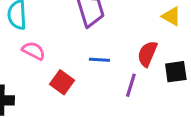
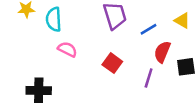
blue line: (99, 60) -> (149, 29), moved, turned -35
red square: (62, 82) -> (112, 63), moved

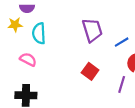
pink semicircle: (67, 49) -> (28, 59), moved

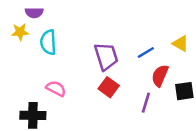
purple trapezoid: (92, 30) -> (106, 56), moved
pink semicircle: (28, 59) -> (56, 88), moved

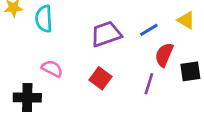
purple trapezoid: (106, 56) -> (106, 34), turned -92
red square: (109, 87) -> (101, 78), moved

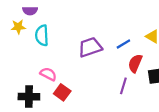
red square: (101, 78) -> (62, 92), moved

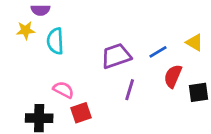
purple line: (123, 86) -> (130, 90), moved
red square: (62, 92) -> (81, 113), turned 35

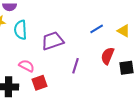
blue line: (158, 52) -> (97, 29), moved
purple trapezoid: (116, 56) -> (53, 41), moved

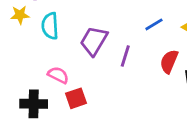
purple trapezoid: (53, 41) -> (94, 41), turned -40
purple line: (76, 66) -> (125, 56), moved

